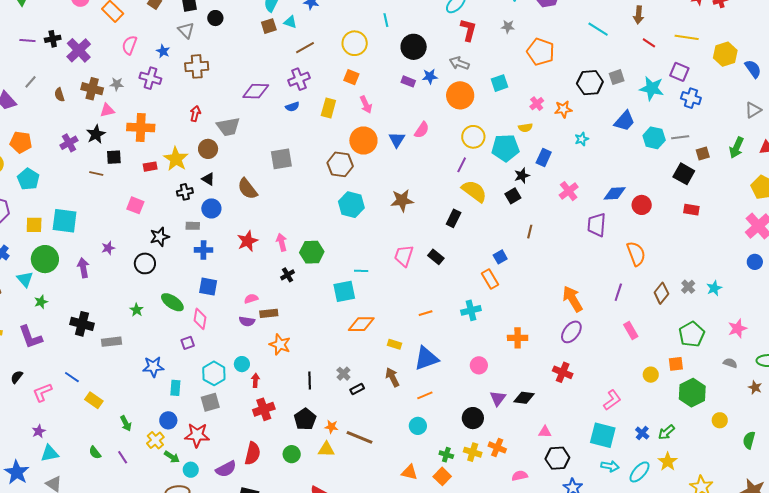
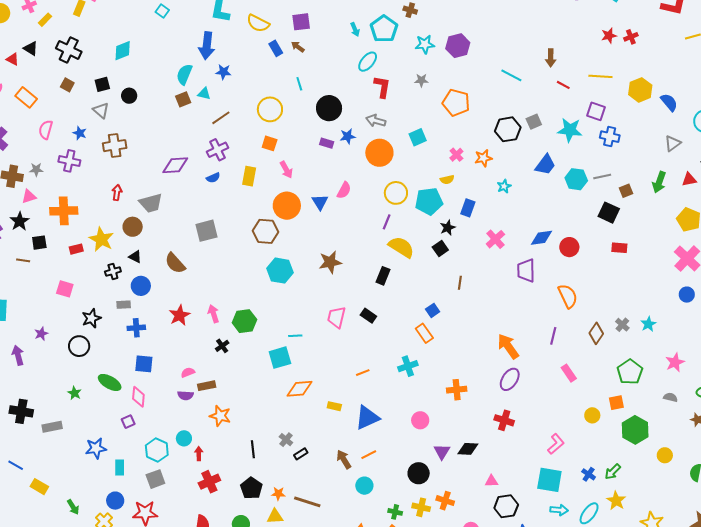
brown arrow: (392, 377) -> (344, 459), moved

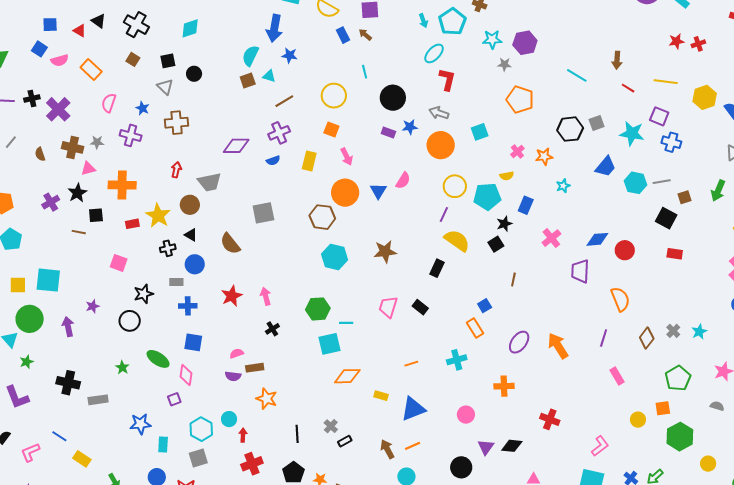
gray star: (421, 80) -> (504, 64), moved
green hexagon: (244, 321) -> (318, 309), moved
purple ellipse: (510, 379) -> (519, 342), moved

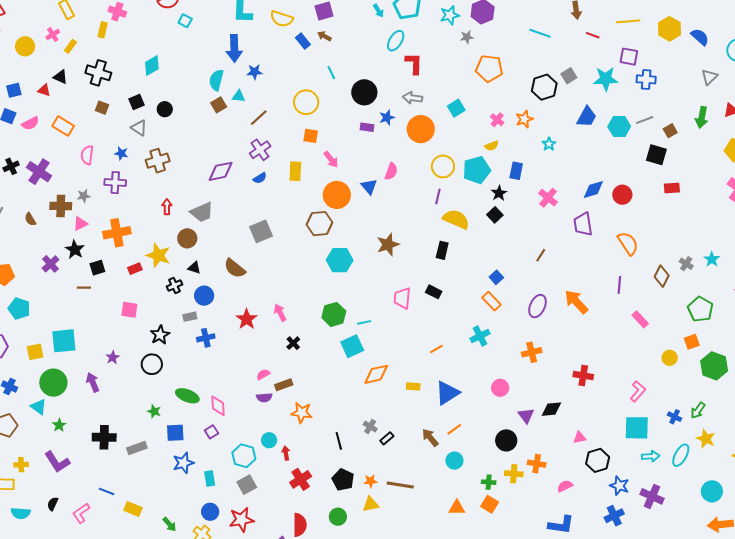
brown line: (513, 280) -> (541, 255), moved, turned 32
blue square: (193, 342) -> (175, 433), moved

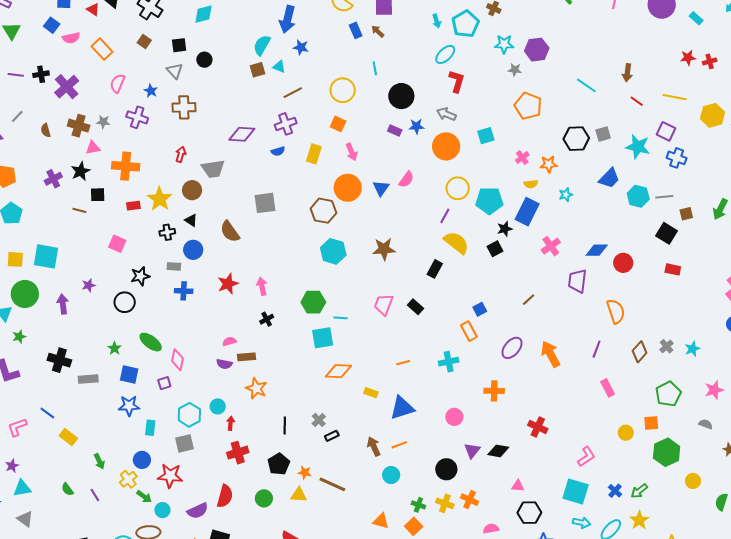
yellow semicircle: (492, 146) -> (531, 184), moved
blue rectangle: (516, 171) -> (527, 212), size x1.5

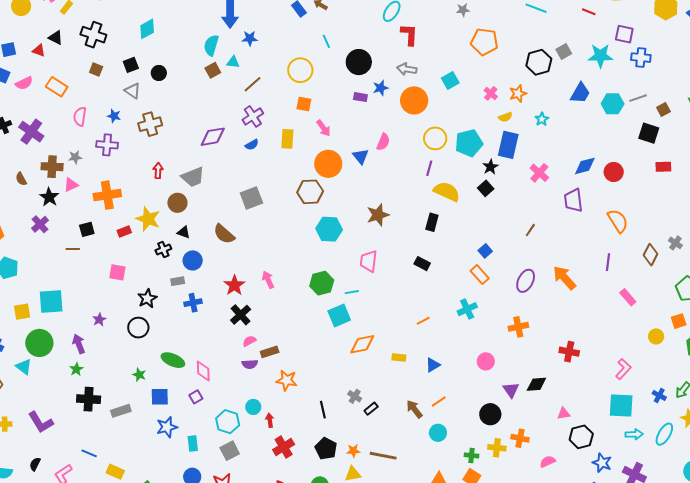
black star: (81, 171) -> (49, 197), moved
pink trapezoid: (384, 305) -> (369, 261), moved
black cross: (267, 319) -> (241, 315), moved, size x1.5
green star: (19, 337) -> (76, 369), moved
blue triangle: (402, 408) -> (433, 365), size x0.6

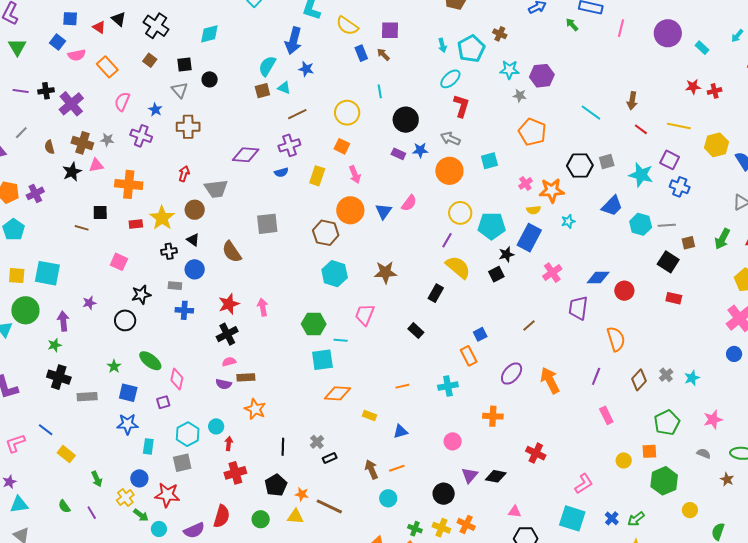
orange star: (518, 94) -> (552, 190), size x1.4
purple cross: (40, 224) -> (35, 193), moved

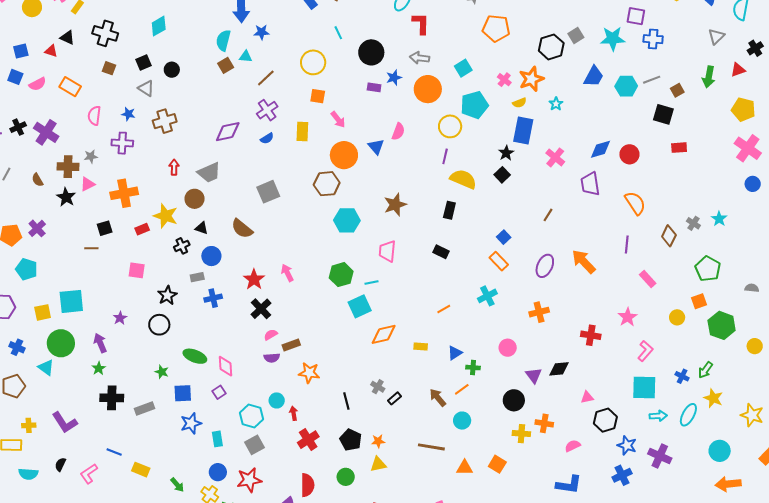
cyan pentagon: (492, 226) -> (474, 105), moved
pink star: (713, 420) -> (628, 317), moved
brown line: (329, 506) -> (431, 447), moved
green cross: (415, 529) -> (473, 368), moved

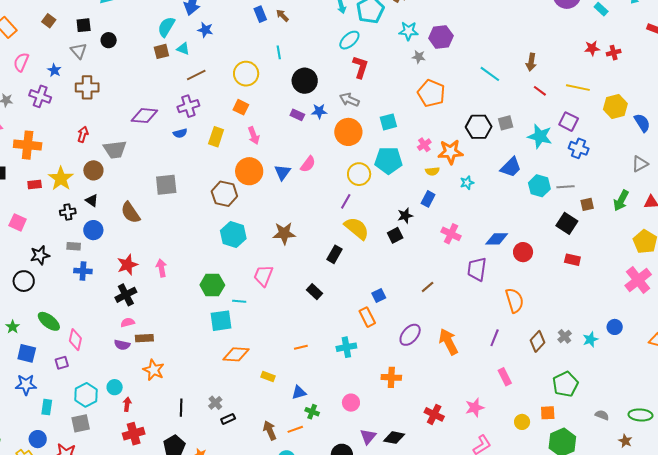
blue rectangle: (523, 131) -> (428, 199), size x0.6
pink cross: (555, 157) -> (451, 234), turned -30
blue circle: (753, 184) -> (615, 327), moved

